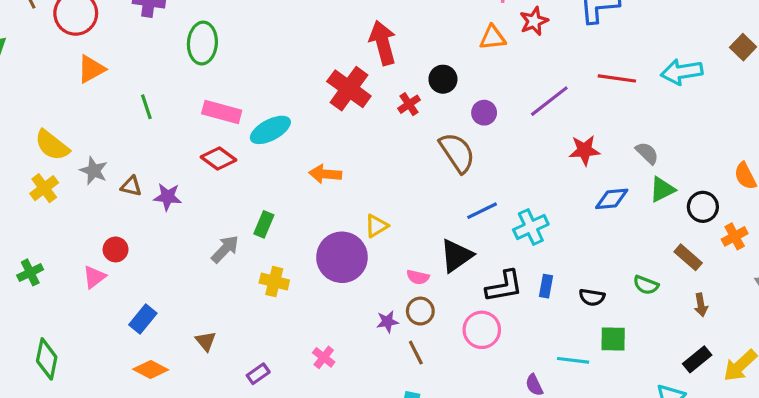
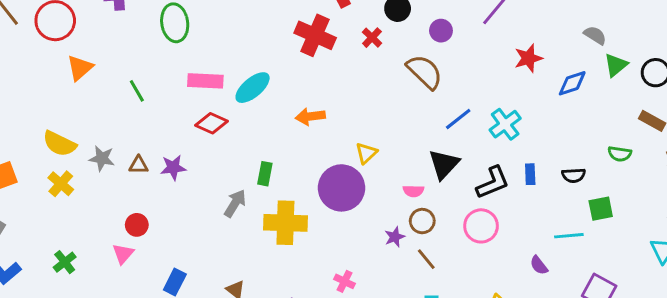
red star: (584, 150) -> (528, 58), moved
yellow cross: (274, 282) -> (285, 223), size x1.6

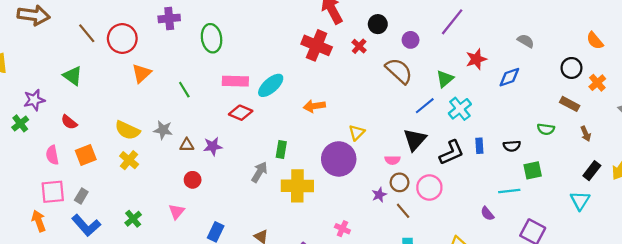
green triangle: (616, 65) -> (445, 79), moved
gray star: (102, 158) -> (163, 130), moved
red circle: (137, 225) -> (193, 180), moved
pink circle: (481, 226) -> (429, 187), moved

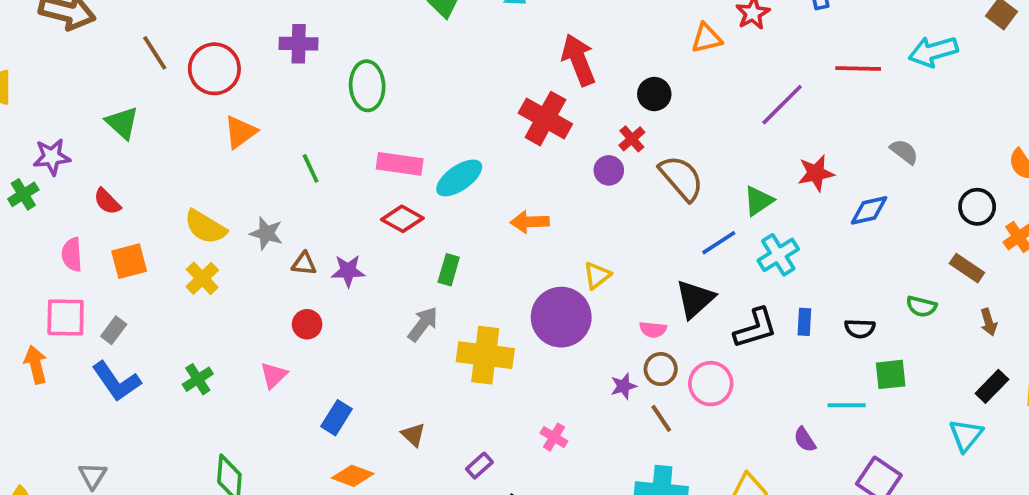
purple circle: (411, 40) -> (609, 170), moved
red cross: (359, 46) -> (632, 139), moved
green rectangle: (281, 149) -> (449, 270), moved

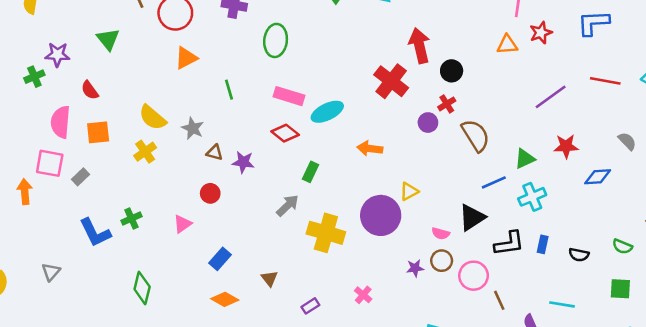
black circle: (654, 94) -> (452, 71), moved
pink semicircle: (72, 255) -> (61, 122), size x1.4
green square: (891, 374) -> (620, 289), moved
blue L-shape: (116, 381) -> (95, 233), moved
brown line: (661, 418) -> (499, 300), moved

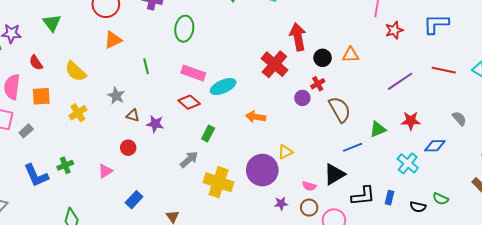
orange triangle: (507, 45) -> (351, 55), moved
yellow semicircle: (153, 118) -> (76, 71), moved
cyan cross: (532, 197) -> (408, 163), moved, turned -30
green semicircle: (622, 246) -> (441, 199), moved
purple star: (415, 268) -> (281, 203), moved

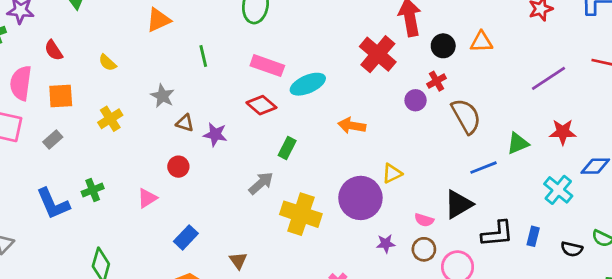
yellow semicircle: (76, 71) -> (107, 63), size x0.6
gray rectangle: (26, 131) -> (53, 139), moved

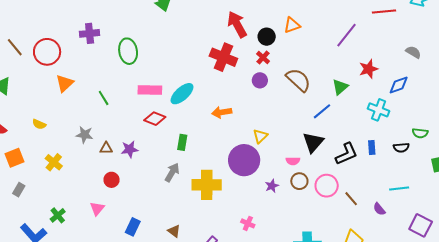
red cross: (436, 81) -> (263, 58), moved

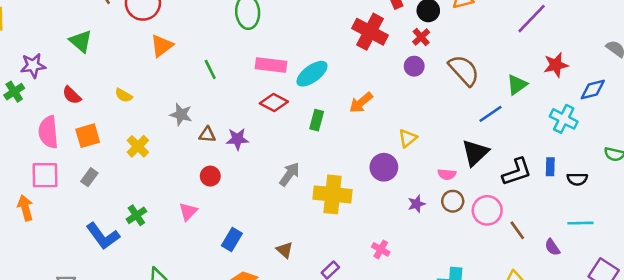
orange arrow: (222, 112) -> (361, 103), turned -36
green rectangle: (182, 142) -> (317, 120), moved
black semicircle: (401, 148) -> (577, 179), moved
purple circle: (244, 160) -> (384, 167), size x0.7

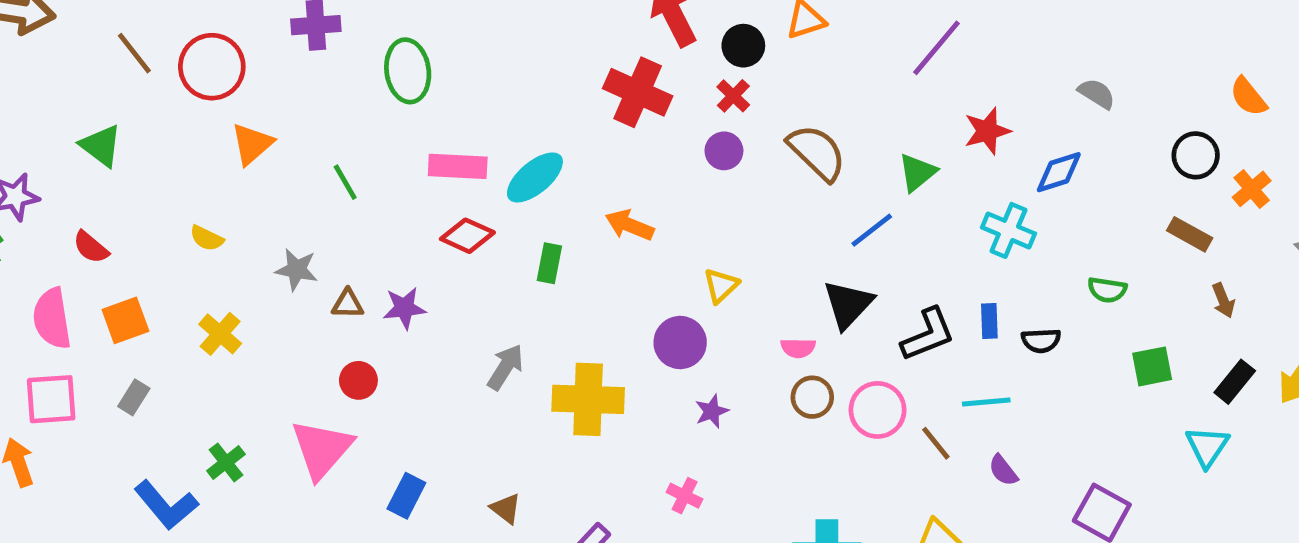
yellow semicircle: (124, 95) -> (207, 238), moved
orange arrow: (361, 103) -> (629, 225), turned 65
purple star: (416, 204) -> (712, 411), moved
pink triangle: (188, 212) -> (322, 449), size x1.8
cyan line: (580, 223) -> (986, 402), moved

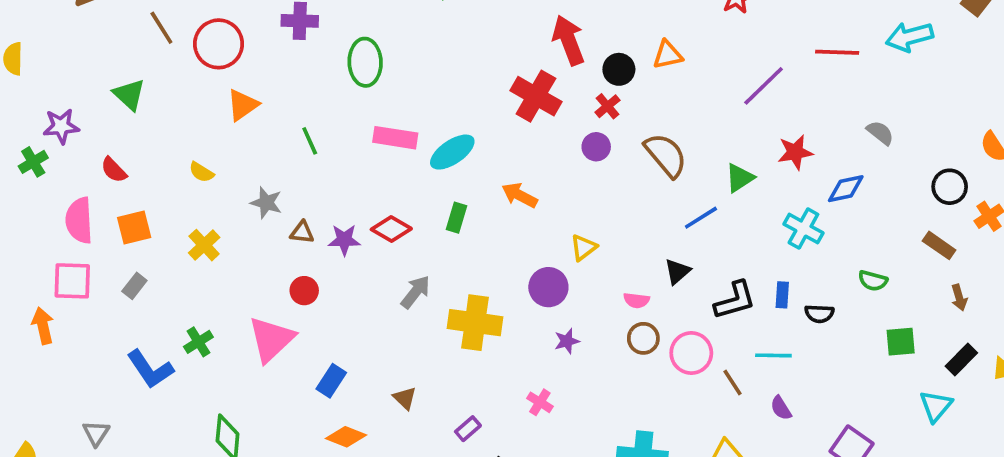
red diamond: (467, 236) -> (391, 229), moved
black triangle: (848, 304) -> (677, 271), size x0.7

